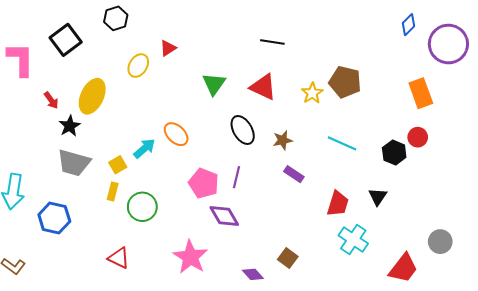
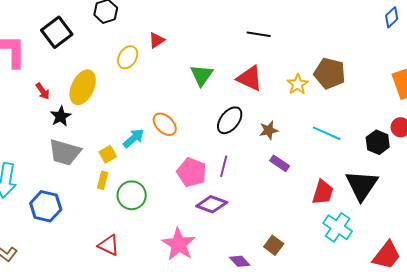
black ellipse: (243, 130) -> (230, 120), turned 68
black triangle: (378, 197) -> (362, 185), size x1.8
purple diamond: (224, 216) -> (212, 204), turned -40

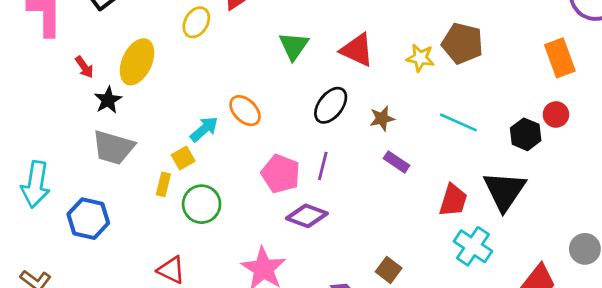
yellow star: (298, 84) -> (420, 58), turned -30
yellow square: (108, 154) -> (183, 158), moved

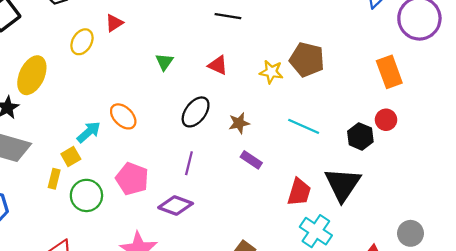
green triangle: (294, 46) -> (164, 62), size x0.7
red triangle: (357, 50) -> (218, 65), size x0.7
pink pentagon: (281, 174) -> (132, 179), moved

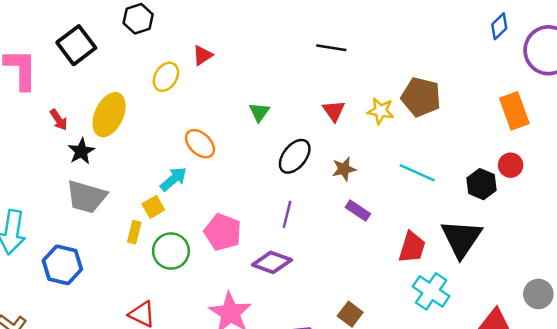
green triangle: (164, 62) -> (259, 112), moved
red triangle: (218, 65) -> (334, 111), moved, turned 30
orange ellipse: (123, 116) -> (200, 144), moved

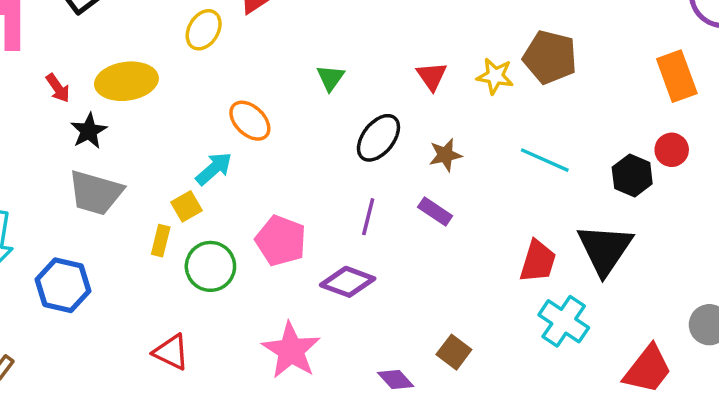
yellow ellipse: (109, 115) -> (126, 81), turned 57
purple rectangle: (358, 211) -> (435, 212), moved

